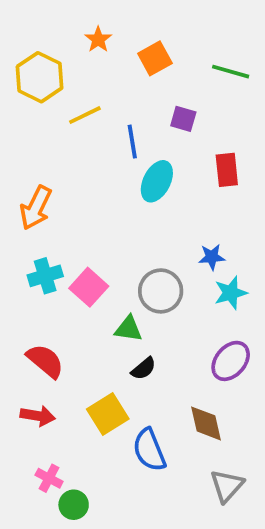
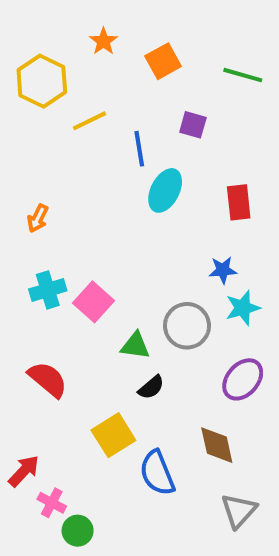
red rectangle: (227, 170) -> (239, 202), moved
orange arrow: (36, 208) -> (38, 218), size x0.6
gray circle: (161, 291) -> (187, 326), moved
red arrow: (38, 416) -> (24, 471), moved, turned -56

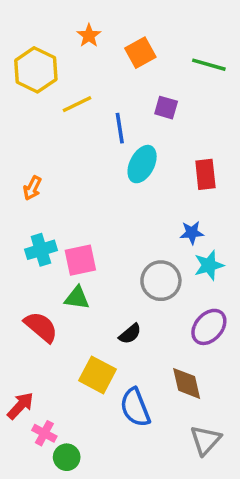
pink square: (93, 302) -> (80, 260), turned 36
green triangle: (135, 346) -> (77, 298), moved
yellow square: (113, 435) -> (97, 375), turned -30

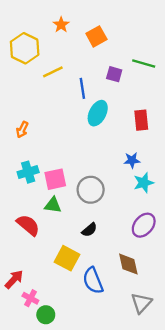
green line: (209, 65) -> (144, 64), moved
gray circle: (161, 281) -> (91, 190), moved

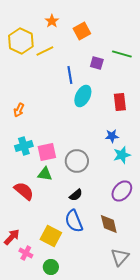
yellow line: (53, 72) -> (45, 51), moved
yellow square: (67, 258) -> (51, 236), moved
blue semicircle: (93, 281) -> (74, 221), moved
green circle: (46, 315) -> (51, 267), moved

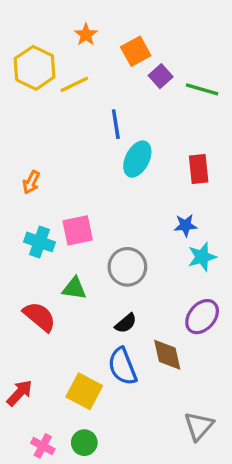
purple square: (97, 63) -> (161, 76), moved, turned 32
cyan cross: (24, 146) -> (39, 242), turned 36
pink square: (47, 152) -> (78, 230), moved
brown diamond: (109, 224) -> (167, 355), moved
pink cross: (26, 253) -> (43, 446), moved

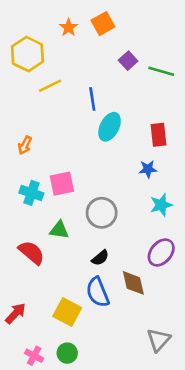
orange square: (136, 51) -> (103, 24), moved
yellow line: (74, 84) -> (50, 86), moved
blue star: (185, 225) -> (148, 169), moved

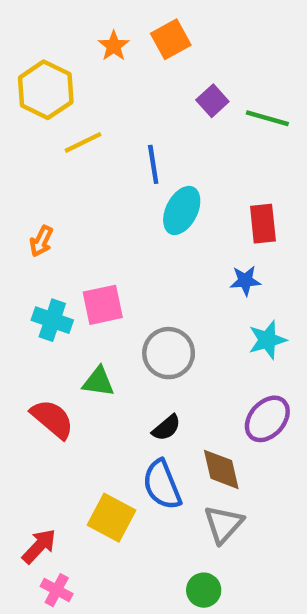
red arrow: (16, 313) -> (39, 546), moved
gray triangle: (159, 340) -> (223, 524), moved
green circle: (67, 353) -> (204, 590), moved

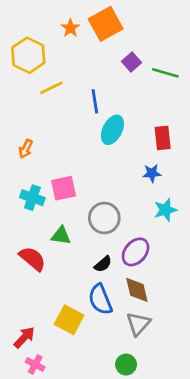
orange square: (171, 39) -> (106, 24), size x1.4
purple ellipse: (267, 419) -> (136, 252), moved

